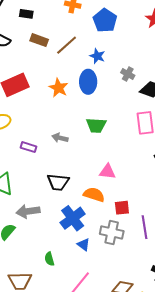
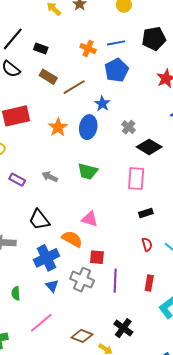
black trapezoid: (58, 182) -> (39, 220), turned 35

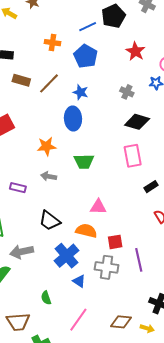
blue line: (116, 43) -> (88, 27), moved
orange star: (58, 127) -> (47, 146), moved, turned -30
gray cross: (129, 127) -> (127, 92), moved

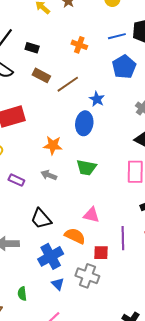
blue pentagon: (86, 56) -> (124, 67), moved
purple line: (139, 260) -> (123, 238), moved

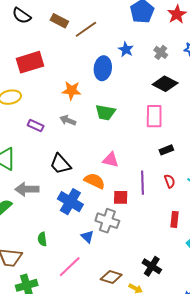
blue star: (97, 99) -> (126, 50), moved
blue cross: (51, 256) -> (70, 202), turned -30
blue triangle: (58, 284) -> (87, 237), moved

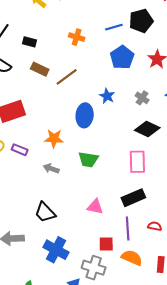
purple rectangle: (36, 126) -> (20, 150), moved
black rectangle: (166, 150) -> (133, 198), moved, size x1.6
orange semicircle: (95, 181) -> (132, 258), moved
red semicircle: (170, 181) -> (155, 226), turned -56

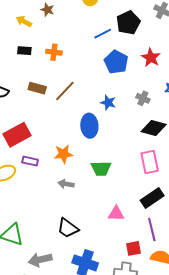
orange cross: (77, 37) -> (54, 52), moved
black rectangle: (29, 42) -> (24, 51), moved
purple rectangle: (20, 150) -> (30, 161), moved

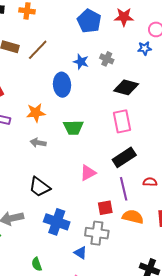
red star: (151, 58) -> (124, 17), turned -30
gray cross: (143, 98) -> (107, 59), moved
pink triangle: (116, 214) -> (88, 173), turned -30

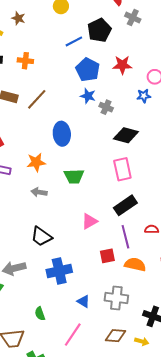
blue star: (81, 62) -> (88, 96), moved
blue cross: (57, 222) -> (59, 271), turned -30
gray cross: (97, 233) -> (116, 298), moved

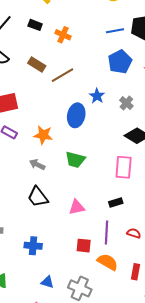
blue star: (88, 96) -> (97, 96), moved
black rectangle: (125, 205) -> (116, 202), size x0.6
black trapezoid: (41, 236) -> (38, 197), moved
blue cross: (59, 271) -> (33, 246), size x0.7
blue triangle: (83, 301) -> (47, 282), turned -32

